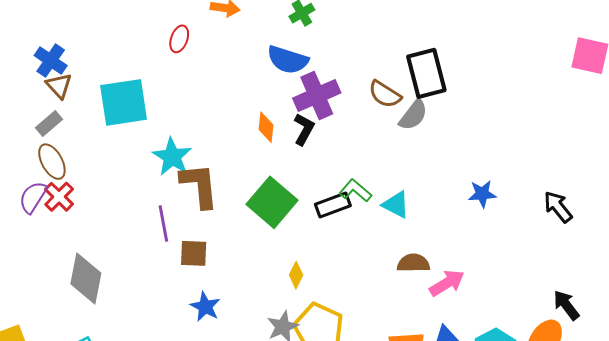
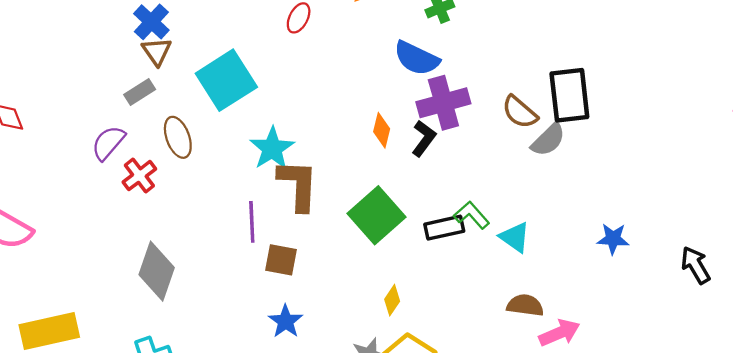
cyan square: (124, 102) -> (226, 80), turned -32
brown ellipse: (52, 162) -> (178, 137), moved
purple semicircle: (33, 197) -> (108, 143), moved

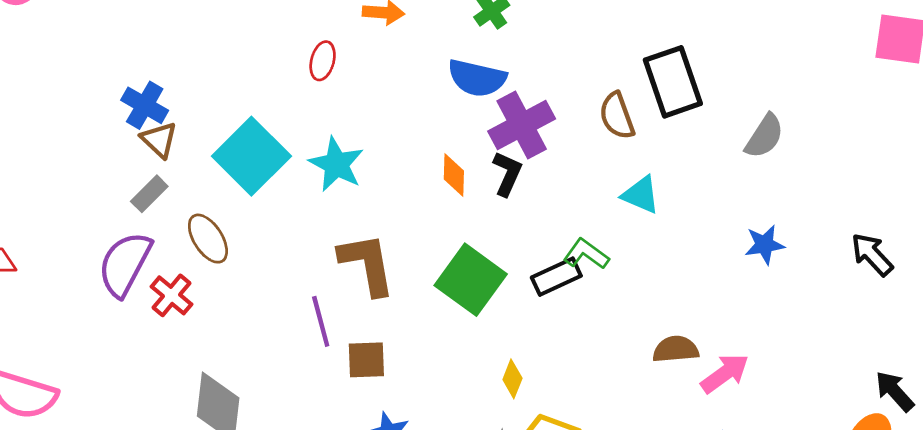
brown semicircle: (520, 112) -> (617, 116), turned 42
gray semicircle: (548, 140) -> (764, 136), moved
purple semicircle: (108, 143) -> (125, 264), size x1.4
cyan star: (272, 149) -> (336, 164), moved
cyan triangle: (515, 237) -> (641, 195), moved

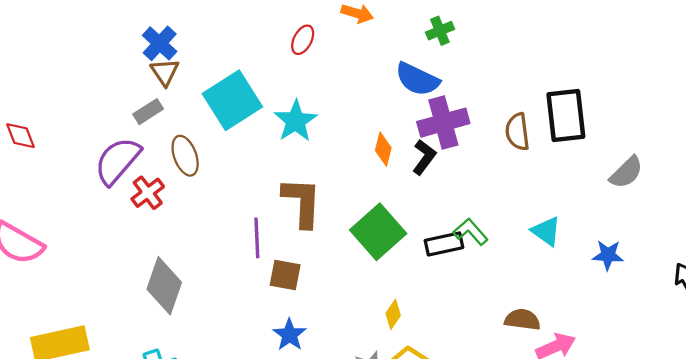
cyan triangle: (641, 195) -> (546, 231), moved

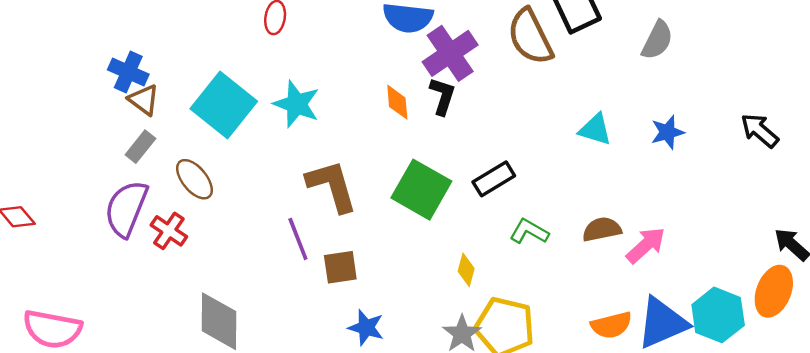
brown semicircle: (517, 132) -> (530, 37), size x1.4
green L-shape: (471, 232) -> (529, 231), moved

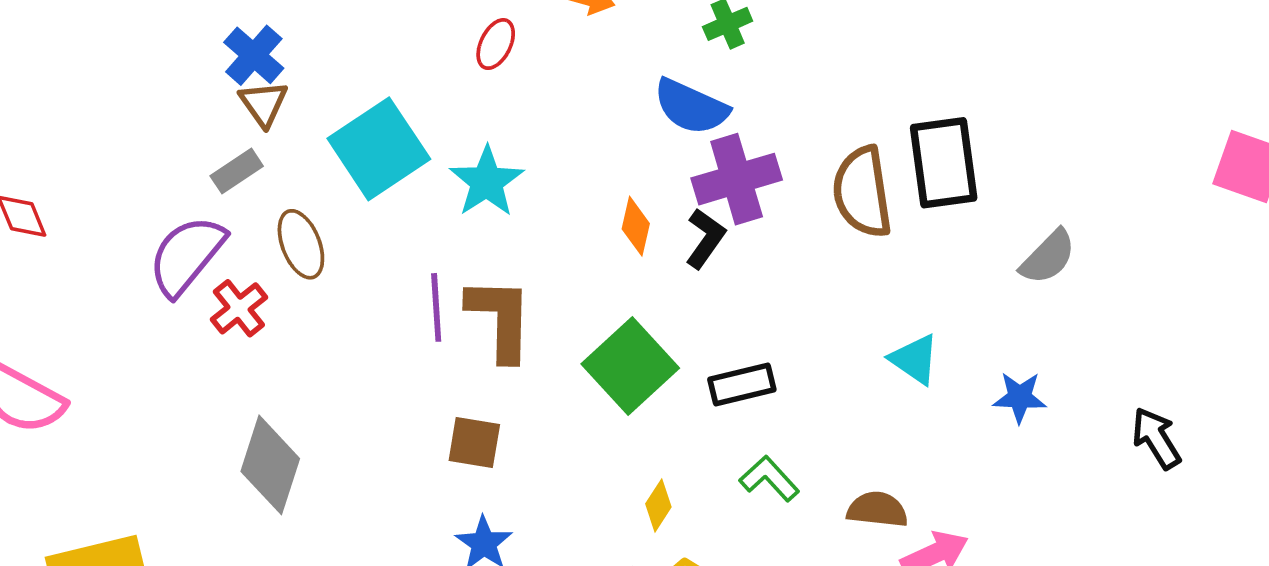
purple line: (298, 239) -> (436, 307), moved

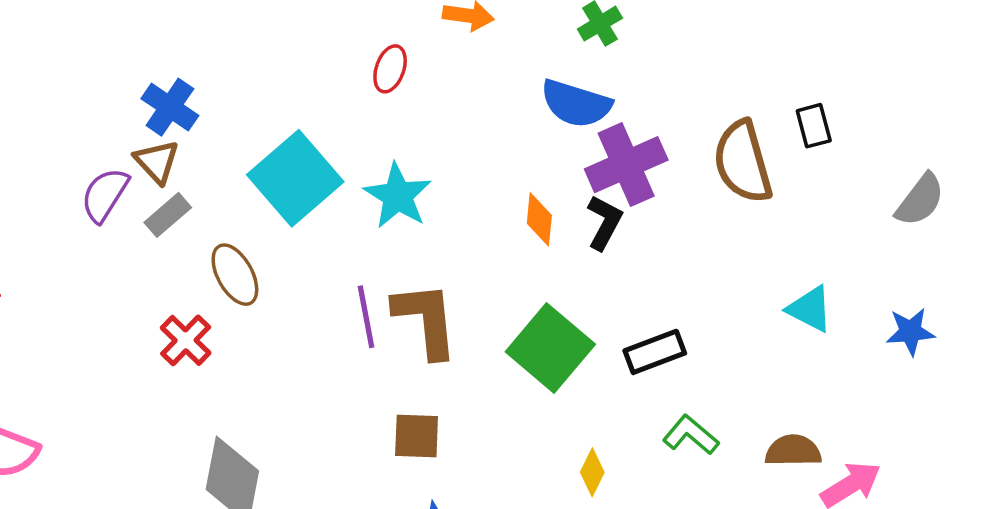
brown triangle: (264, 104) -> (157, 162), moved
black rectangle: (944, 163) -> (814, 126), size x0.5
purple semicircle: (187, 256) -> (105, 195), moved, size x0.7

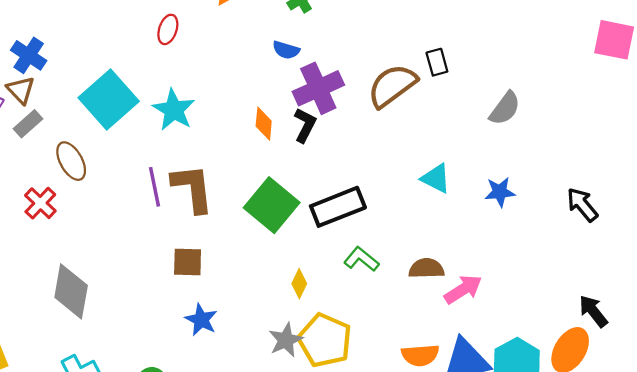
blue semicircle: (576, 104) -> (286, 50), size x0.6
brown semicircle: (743, 162) -> (392, 86), turned 70
black rectangle: (655, 352) -> (338, 207), size x1.4

